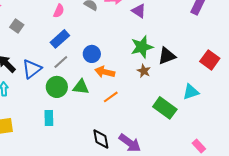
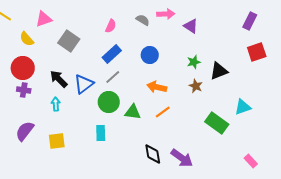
gray square: (17, 26) -> (69, 41), size x1.5
green star: (142, 47) -> (194, 62), size x0.6
blue circle: (92, 54) -> (150, 55), moved
red square: (210, 60) -> (257, 52), moved, turned 36
green triangle: (81, 87) -> (133, 112), moved

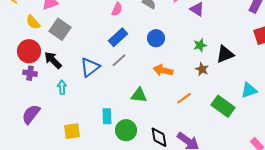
gray square: (69, 41) -> (60, 29), moved
black arrow: (59, 79) -> (53, 60), moved
green circle: (109, 102) -> (126, 130), moved
orange line: (163, 112) -> (184, 98), moved
yellow square: (57, 141) -> (72, 131), moved

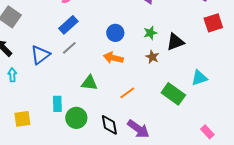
blue circle: (156, 38) -> (115, 33), moved
orange line: (184, 98) -> (127, 93), moved

